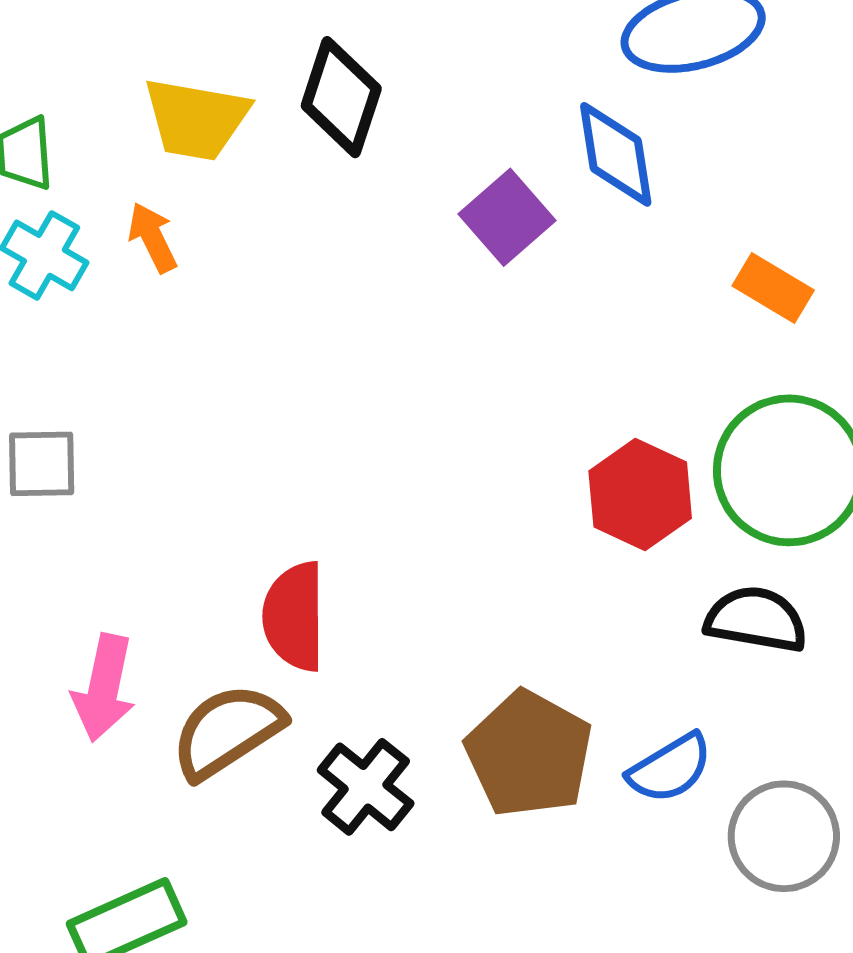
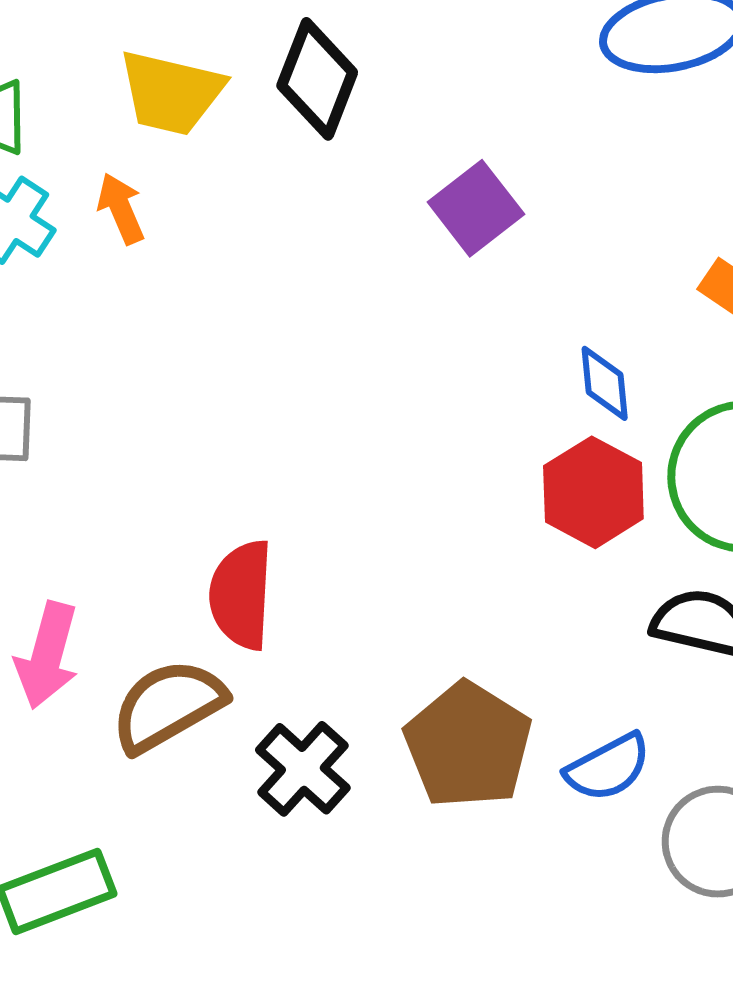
blue diamond: (616, 154) -> (605, 383), moved, size x0.7

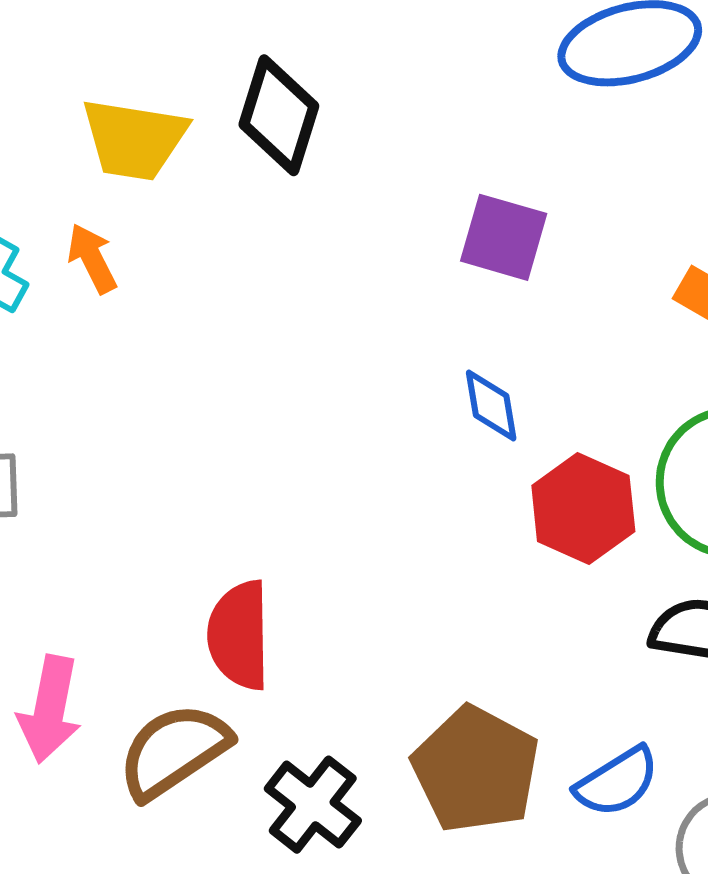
purple square: (476, 208) -> (504, 237), moved, turned -32
blue diamond: (605, 383) -> (491, 406), moved

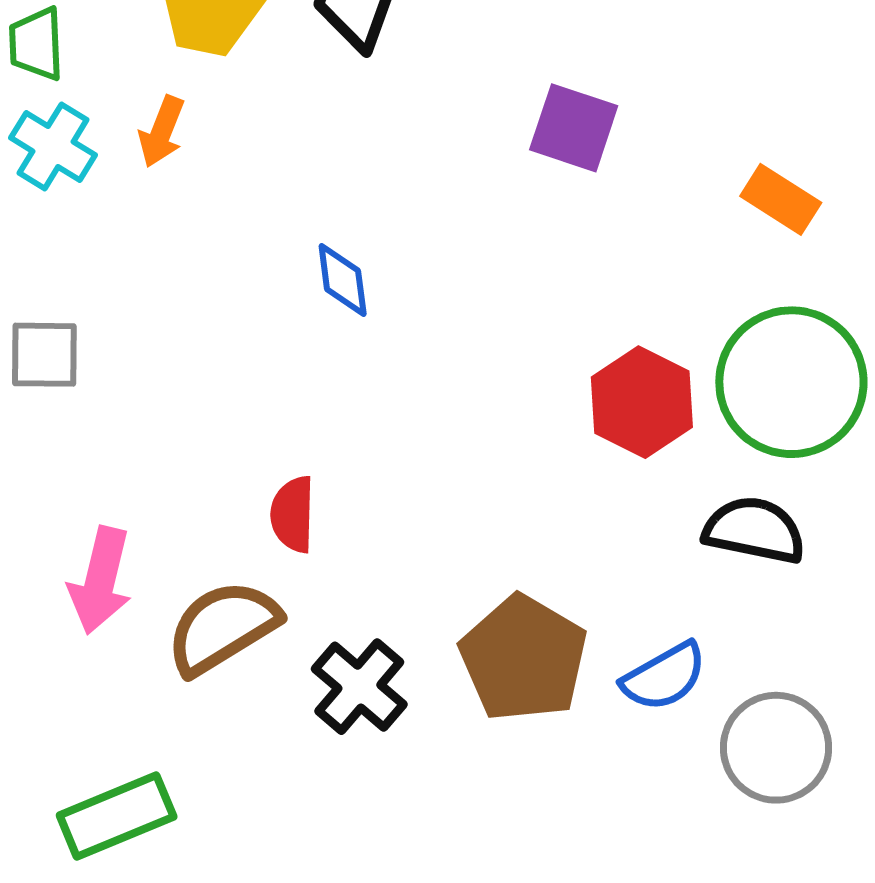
orange arrow: (92, 258) -> (162, 132), turned -134
blue diamond: (491, 406) -> (343, 280), moved
red semicircle: (239, 635) -> (293, 514), size x0.7

